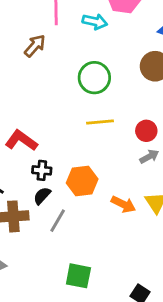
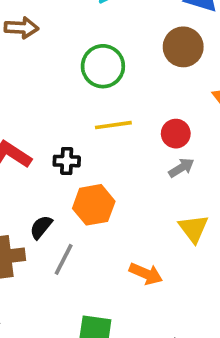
brown arrow: (35, 46) -> (21, 28), turned 55
black cross: (42, 170) -> (67, 161), moved
orange arrow: (123, 204) -> (146, 274), moved

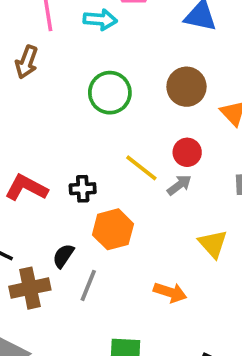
brown arrow: (21, 28) -> (27, 62), turned 112
brown circle: (183, 47) -> (186, 87), moved
yellow line: (113, 125) -> (141, 168), moved, turned 51
gray arrow: (181, 168) -> (179, 185), moved

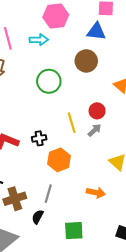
brown circle: (186, 87) -> (86, 61), moved
yellow line: (141, 168) -> (72, 123), turned 42
black semicircle: (63, 256) -> (38, 217), moved

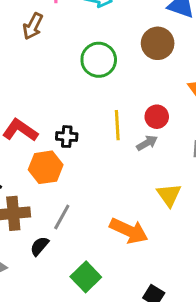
orange hexagon: (59, 160) -> (46, 167), moved
orange arrow: (96, 193) -> (129, 231), size x1.4
green square: (74, 231) -> (86, 277), turned 36

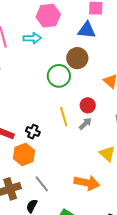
green circle: (99, 60) -> (59, 76), moved
black cross: (67, 137) -> (33, 132), turned 32
gray line: (62, 217) -> (42, 184), turned -54

